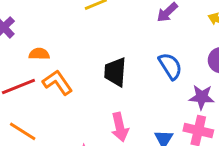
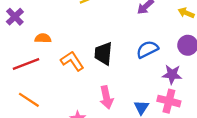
blue semicircle: (170, 66) -> (147, 49), turned -85
orange L-shape: (57, 82) -> (72, 61), moved

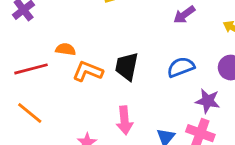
orange semicircle: (43, 38) -> (66, 49), moved
orange L-shape: (72, 61) -> (88, 71), turned -40

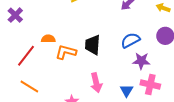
red line: (31, 69) -> (26, 56), turned -30
purple star: (208, 101) -> (141, 61), moved

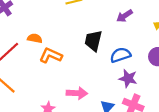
black trapezoid: (93, 45) -> (93, 41), moved
pink arrow: (96, 83) -> (77, 93), turned -84

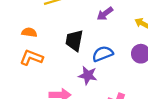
orange semicircle: (35, 38) -> (29, 32), moved
purple star: (128, 78) -> (88, 75), moved

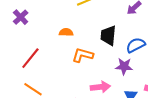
orange L-shape: (31, 58) -> (83, 55), moved

